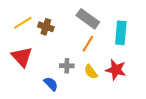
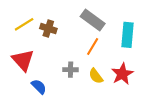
red star: (116, 70) -> (122, 74), turned 30
blue semicircle: (51, 84) -> (39, 87), moved

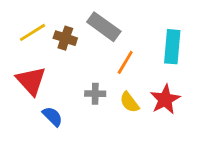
gray rectangle: (93, 20) -> (104, 27), moved

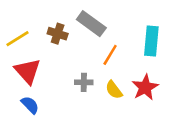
yellow line: (33, 32) -> (18, 39), moved
blue semicircle: (52, 116) -> (30, 105), moved

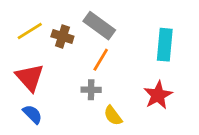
yellow line: (18, 39) -> (30, 31), moved
orange line: (110, 55) -> (101, 60), moved
yellow semicircle: (114, 90) -> (113, 116), moved

